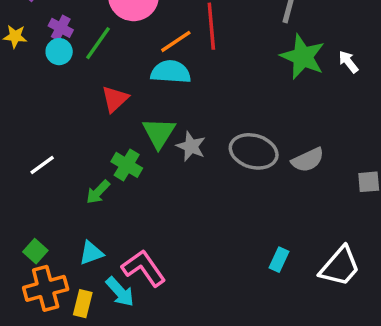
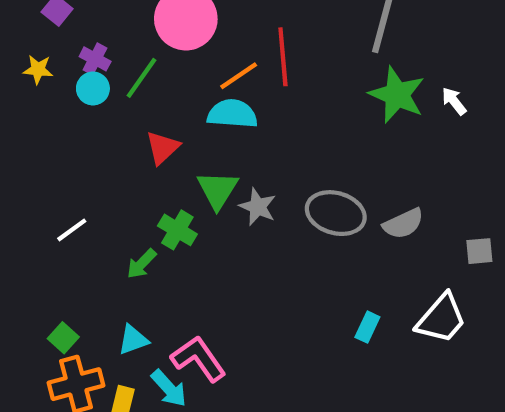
cyan rectangle: (279, 260) -> (367, 327), moved
white trapezoid: (340, 266) -> (441, 319), moved

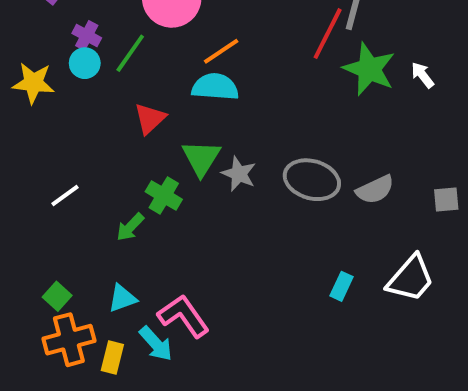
red line: (283, 57) -> (328, 34), moved, turned 32
yellow star: (38, 69) -> (33, 83), moved, size x1.5
gray square: (479, 251) -> (446, 199), moved

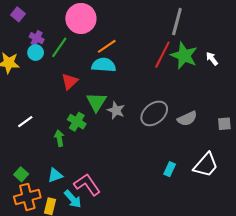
red line: (328, 34) -> (162, 55), moved
gray ellipse: (312, 180) -> (154, 113), turned -56
green arrow: (130, 227) -> (59, 138), turned 126

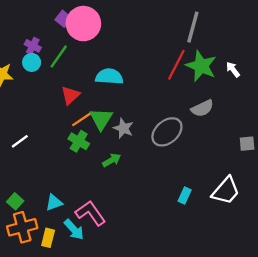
purple square: (18, 14) -> (63, 19), moved
orange line: (107, 46) -> (82, 119), moved
gray semicircle: (187, 119) -> (202, 108), moved
green arrow: (59, 138) -> (112, 160), moved, turned 70

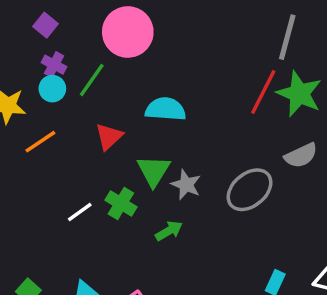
purple square: (63, 19) -> (45, 25), moved
orange line: (82, 119) -> (40, 142), moved
white line: (20, 141) -> (80, 212), moved

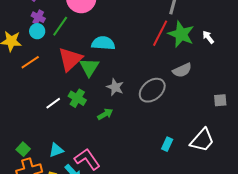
red triangle: (109, 137) -> (70, 59), size x1.5
green triangle: (154, 171) -> (89, 67), moved

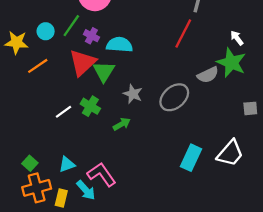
purple cross: (38, 17) -> (91, 36), moved
green star: (181, 34) -> (231, 63), moved
cyan rectangle: (167, 144) -> (191, 158), size x1.6

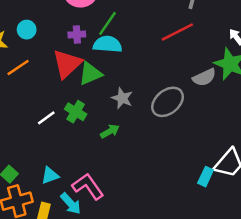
green line: (71, 26) -> (107, 23), moved
red line: (183, 33) -> (177, 32), turned 36
purple cross: (91, 36) -> (77, 34), turned -32
green triangle: (104, 72) -> (90, 74), turned 35
cyan rectangle: (191, 158) -> (206, 177), moved, size x0.7

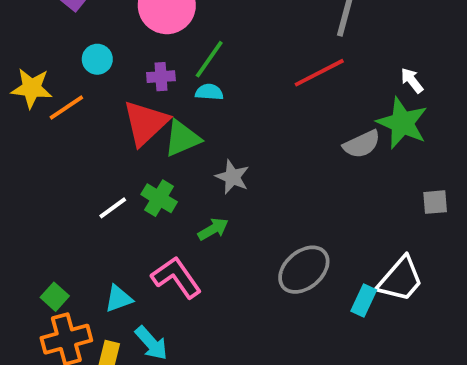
cyan circle: (27, 30) -> (97, 59), moved
cyan semicircle: (107, 44) -> (209, 92), size x0.6
orange line: (18, 68) -> (66, 107), moved
gray ellipse: (168, 102) -> (304, 270), moved
pink L-shape: (88, 186) -> (176, 277), moved

